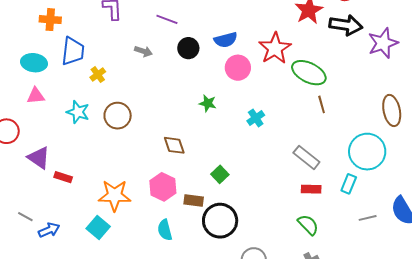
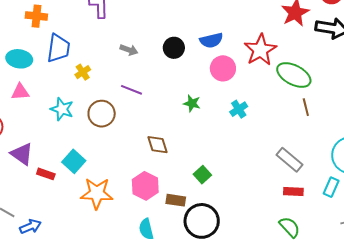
purple line: (167, 19) -> (131, 90), moved
cyan cross: (256, 118) -> (239, 109), moved
cyan square: (98, 227) -> (74, 161), moved

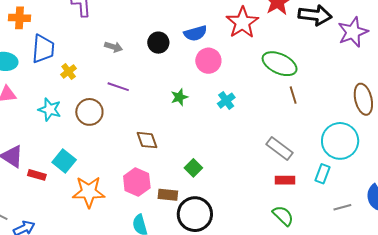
red star: (260, 50) -> (242, 23), moved
green star: (192, 103) -> (179, 97), turned -30

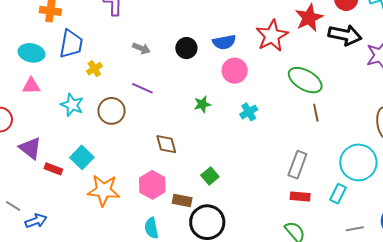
gray rectangle: (280, 149) -> (297, 165), turned 68

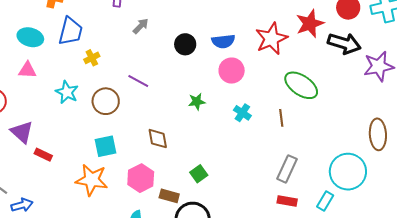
gray arrow: (141, 48) -> (141, 26), moved, turned -72
cyan cross: (249, 112) -> (242, 113), turned -30
brown line: (316, 113) -> (281, 118), moved
cyan square: (82, 157) -> (106, 146), moved, turned 30

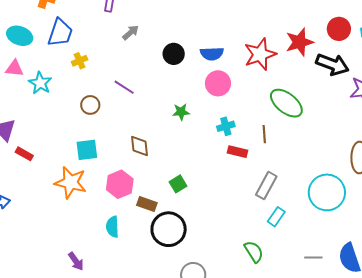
cyan star: (67, 92) -> (40, 83), moved
brown circle: (106, 101) -> (90, 105), size x0.7
cyan cross: (242, 113) -> (226, 126), turned 36
red rectangle: (287, 201) -> (237, 152), moved
cyan rectangle: (325, 201) -> (276, 217), moved

